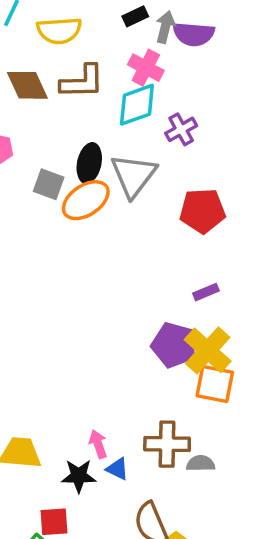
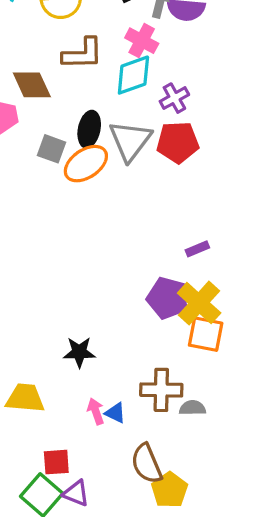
brown diamond: (27, 85) -> (32, 85), moved
red pentagon: (202, 211) -> (178, 142), moved
pink arrow: (98, 444) -> (96, 411), moved
black star: (79, 476) -> (79, 352), moved

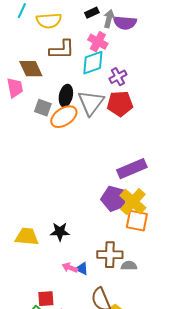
purple rectangle: (197, 249) -> (132, 169), size x2.0
yellow trapezoid: (25, 398) -> (27, 237), moved
pink arrow: (96, 411) -> (70, 268), turned -49

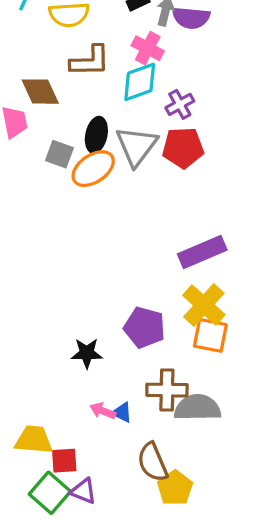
purple pentagon: (114, 199) -> (145, 327), moved
yellow trapezoid: (27, 237) -> (34, 440), moved
gray semicircle: (129, 266) -> (197, 408), size x1.8

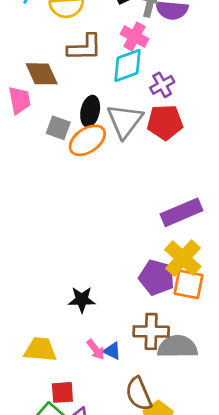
purple pentagon: (145, 327) -> (157, 277), moved
pink arrow: (103, 411) -> (96, 350), turned -150
yellow trapezoid: (34, 440) -> (40, 350), moved

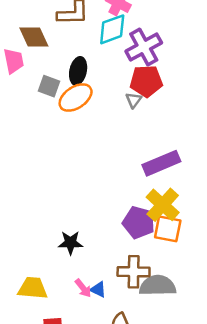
purple cross: (162, 85) -> (144, 47), size x1.6
gray triangle: (125, 121) -> (134, 100), moved, size x0.5

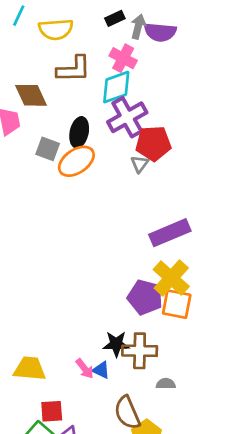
purple cross: (144, 47) -> (127, 117), moved
black star: (70, 243) -> (116, 344), moved
gray semicircle: (158, 286) -> (166, 384), moved, size x0.5

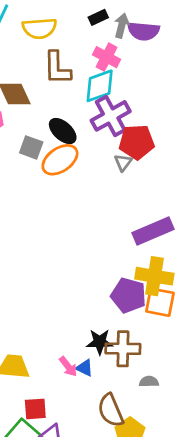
brown L-shape: (74, 69) -> (57, 68), turned 90
black ellipse: (79, 132) -> (63, 131), turned -60
yellow cross: (171, 278) -> (154, 276), turned -33

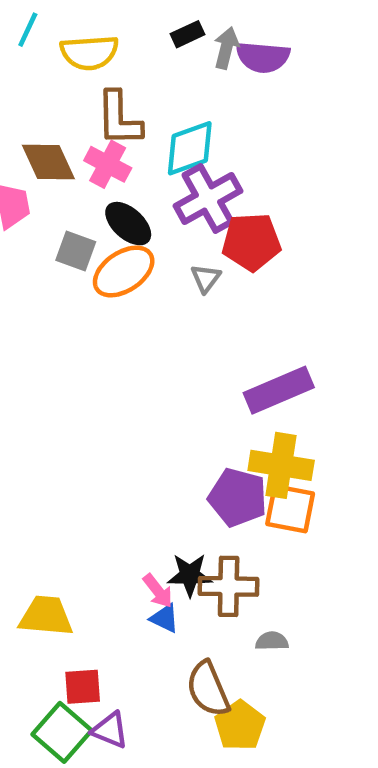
pink cross: (107, 57) -> (108, 164), moved
gray triangle: (123, 162) -> (206, 278), moved
pink arrow: (68, 367) -> (158, 591), moved

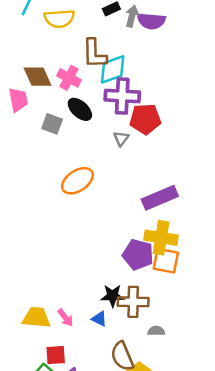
brown L-shape: (119, 119) -> (94, 54), moved
purple cross: (208, 198) -> (122, 96), turned 32
orange ellipse: (124, 271) -> (77, 181), moved
pink arrow: (158, 591) -> (65, 318), moved

